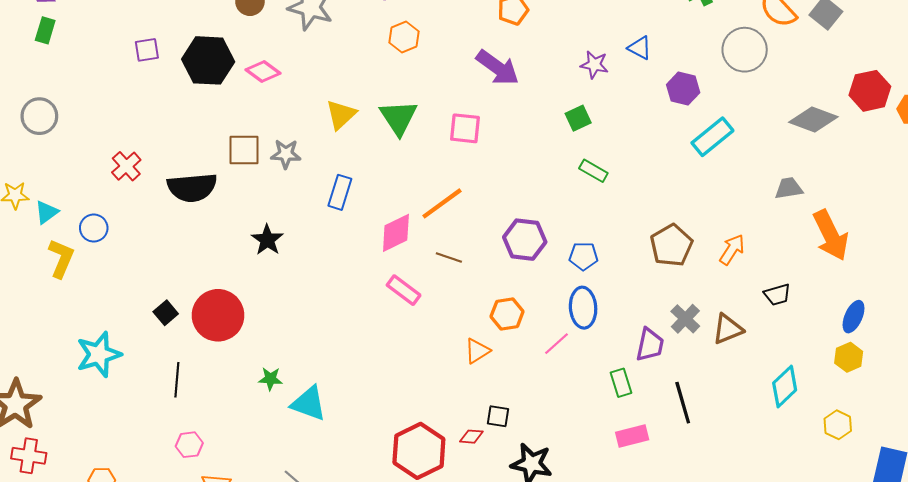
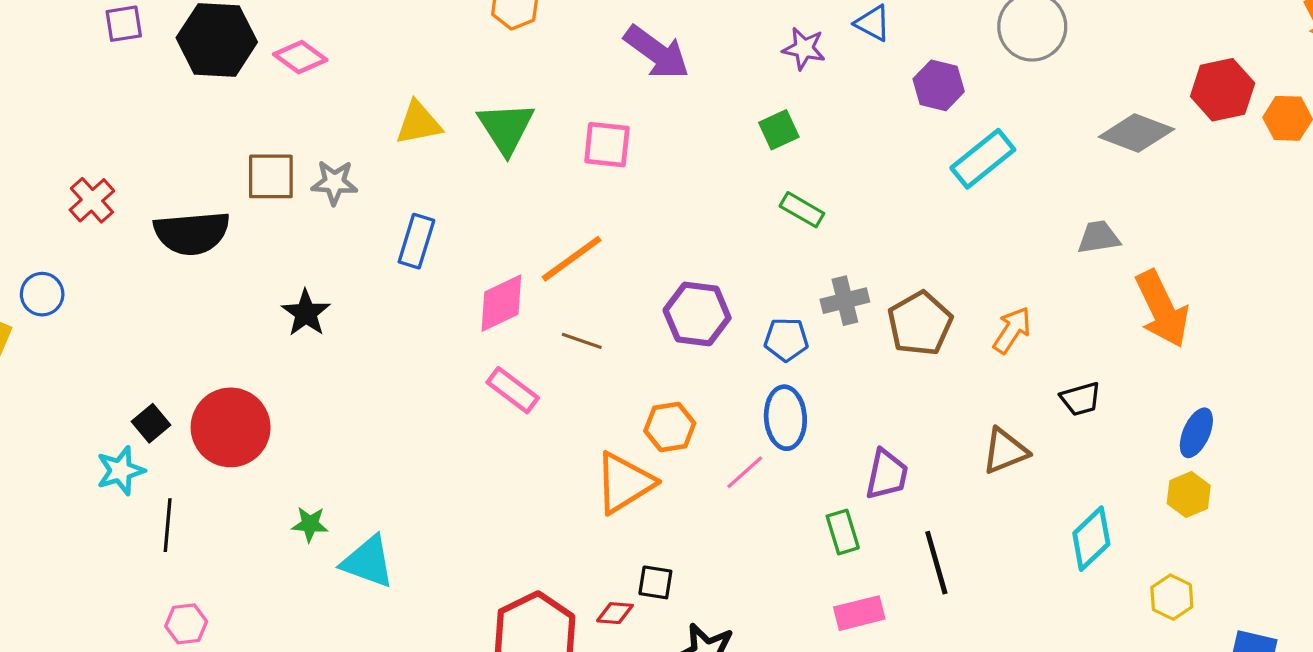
yellow triangle: (341, 115) -> (418, 123), turned 32
gray cross: (685, 319) -> (845, 301), moved, turned 32
orange triangle: (477, 351) -> (624, 483), size x1.6
cyan star: (99, 354) -> (120, 471), moved, size x0.7

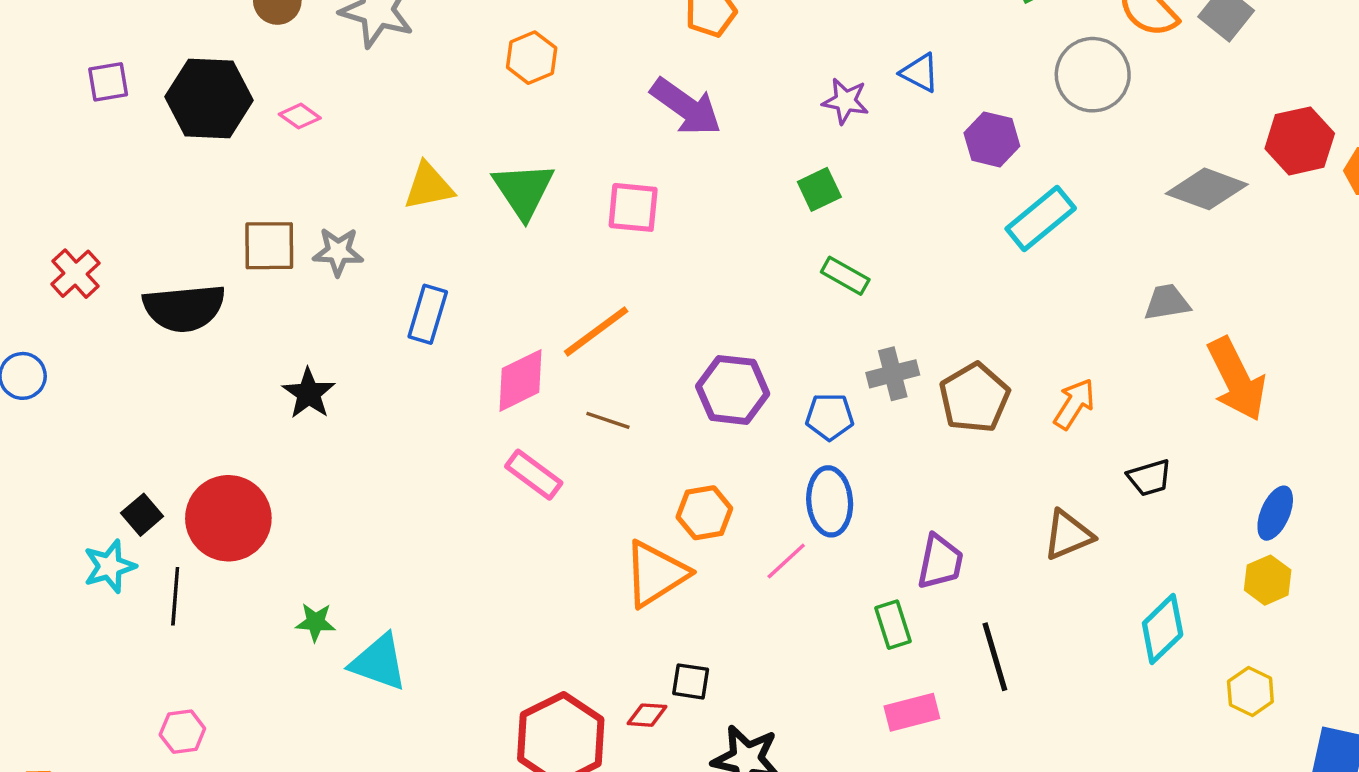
pink diamond: (300, 57) -> (300, 116), size x0.7
black line: (168, 525) -> (175, 596), moved

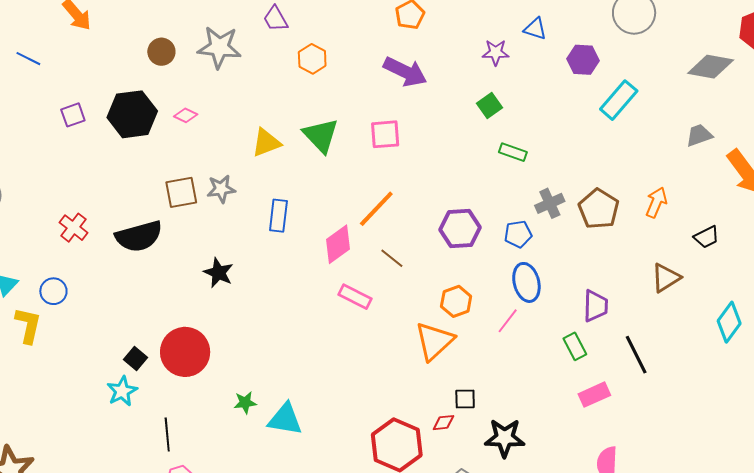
brown line: (608, 420) -> (392, 258), turned 30
black line: (175, 596) -> (167, 434), moved

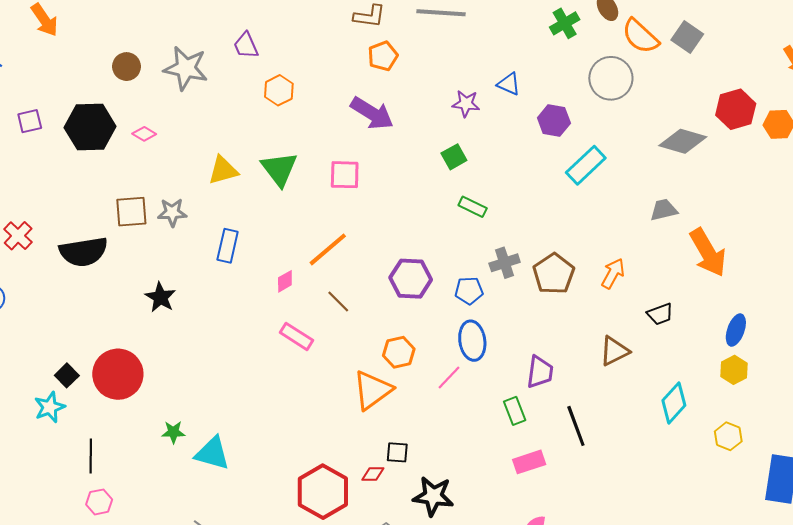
pink diamond: (338, 244) -> (285, 281), size x0.6

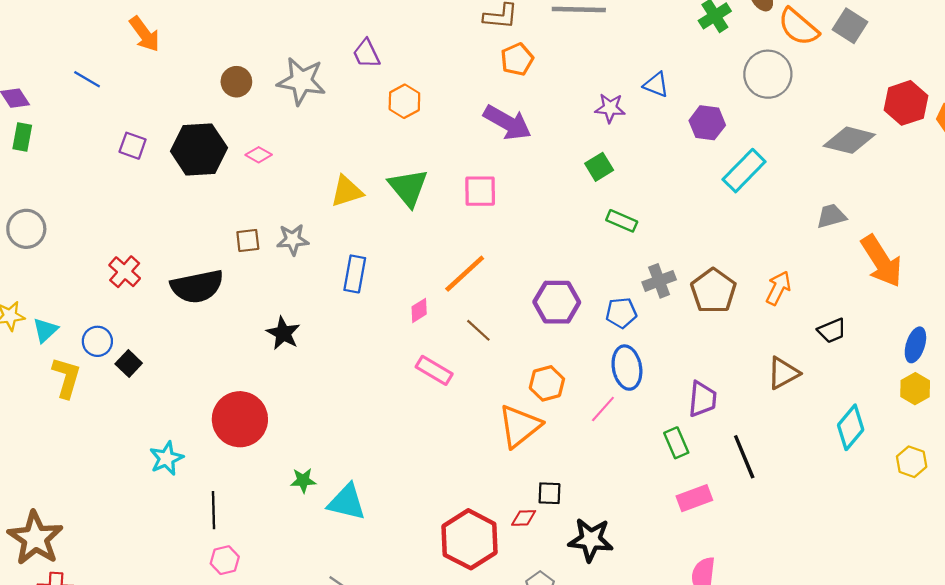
purple square: (30, 121) -> (133, 146), turned 35
brown square: (131, 212) -> (248, 241), size x0.7
black square: (67, 375) -> (129, 364), moved

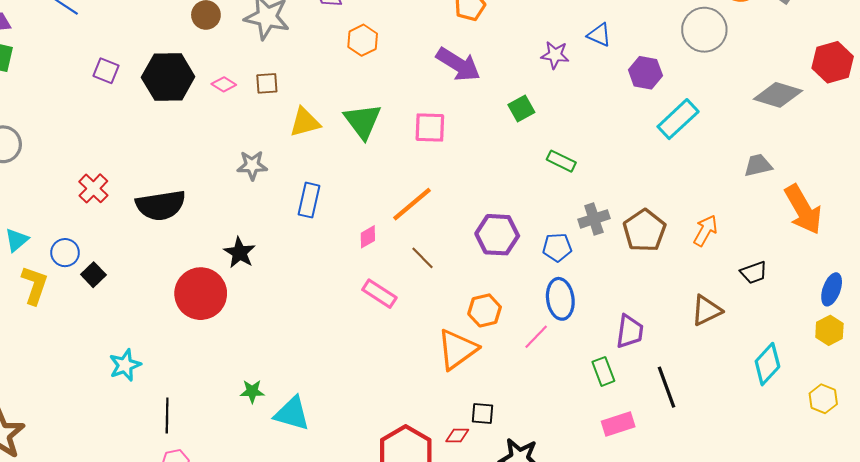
green square: (599, 167) -> (521, 109), moved
brown square: (248, 241) -> (267, 83), moved
red circle: (240, 419) -> (201, 294), moved

